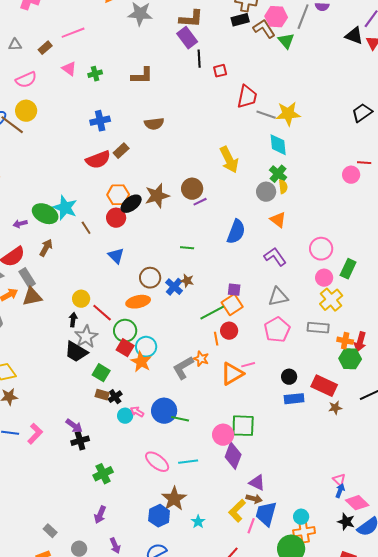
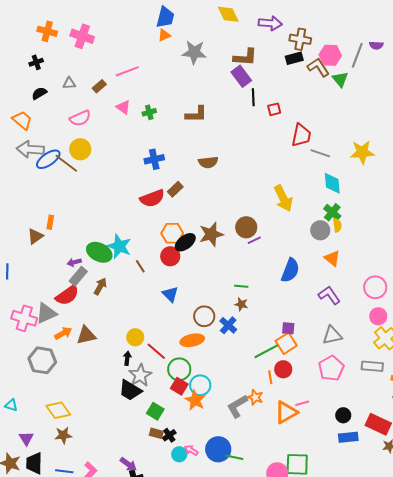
yellow star: (288, 114) -> (362, 152), moved
gray rectangle: (27, 278) -> (78, 276), moved, turned 72
brown star: (187, 281) -> (241, 304), moved

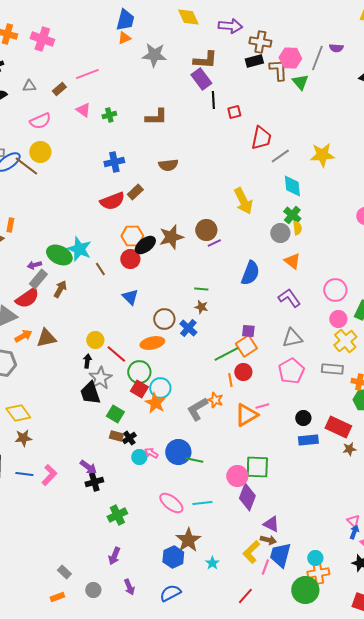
brown L-shape: (318, 67) -> (278, 70), turned 30
gray line: (320, 153) -> (280, 156), turned -54
black trapezoid: (130, 390) -> (90, 393), turned 40

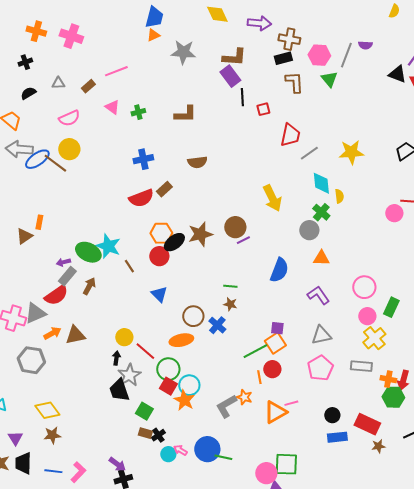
brown L-shape: (278, 70) -> (294, 82), moved
yellow semicircle: (297, 228) -> (339, 196), moved
orange triangle: (292, 261) -> (321, 258), turned -36

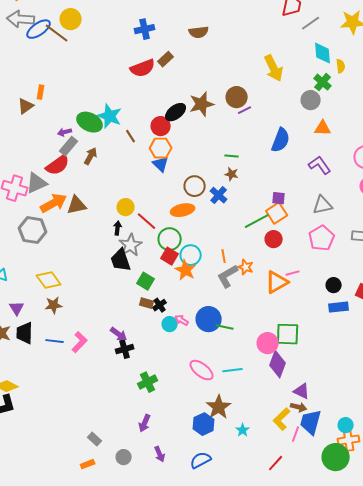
orange hexagon: (161, 233) -> (161, 148), moved
orange arrow: (52, 333) -> (54, 203), size x1.5
orange line: (259, 377) -> (224, 256), moved

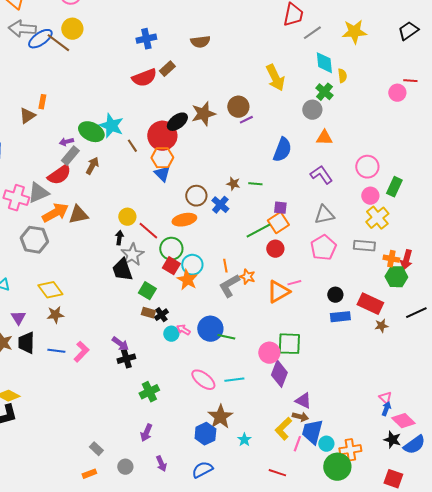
red circle: (161, 126) -> (162, 136), size x1.5
green line: (232, 156) -> (255, 184), moved
cyan circle: (346, 425) -> (326, 444), moved
red line: (276, 463) -> (277, 473), turned 66

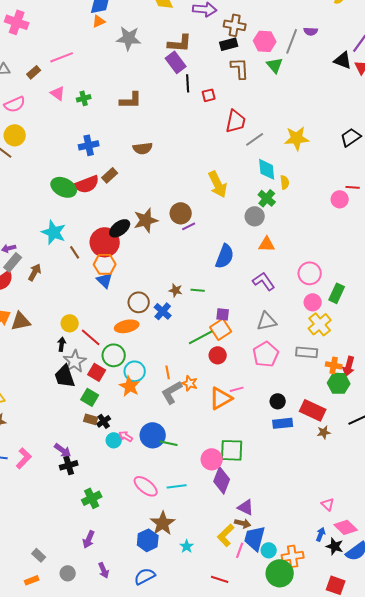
green ellipse: (91, 132) -> (64, 187), moved
red square: (171, 266) -> (97, 372), moved
blue arrow: (386, 409) -> (321, 534), moved

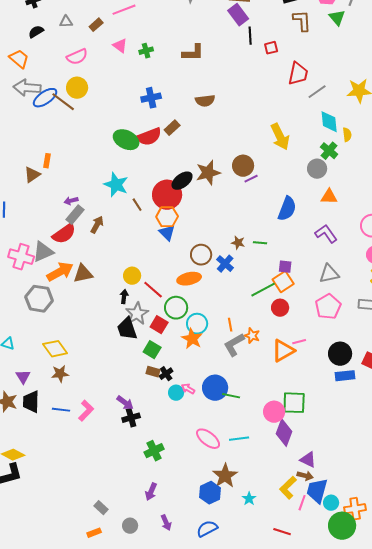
black circle: (278, 401) -> (340, 354), size x1.5

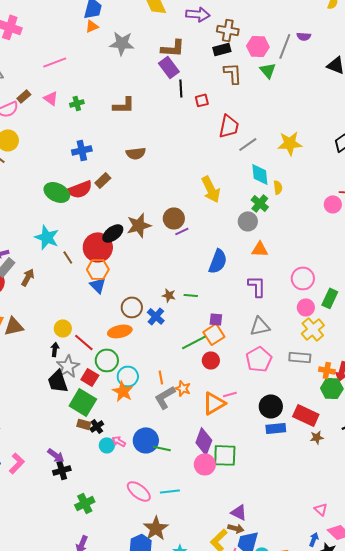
brown rectangle: (96, 25) -> (24, 96), moved
purple L-shape: (326, 234) -> (257, 286), turned 35
green square: (152, 350) -> (83, 402), size x1.5
purple diamond: (284, 433) -> (204, 441), moved

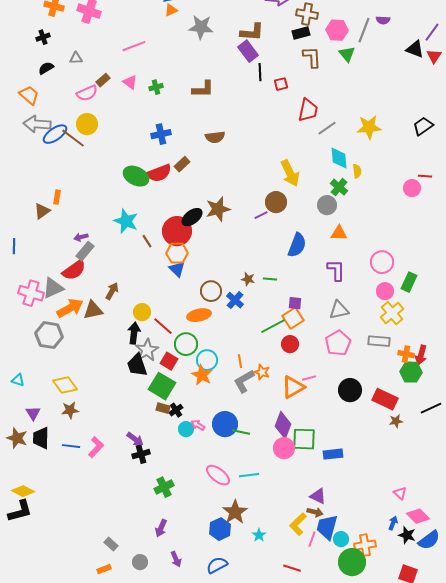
brown circle: (174, 218) -> (276, 202), moved
brown arrow: (28, 277) -> (112, 291), moved
black arrow: (55, 349) -> (134, 333), size x1.5
blue rectangle: (276, 428) -> (333, 454), moved

